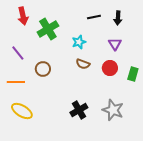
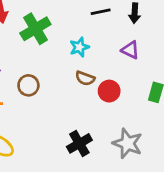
purple triangle: (115, 44) -> (130, 50), turned -32
red circle: (110, 68) -> (109, 91), moved

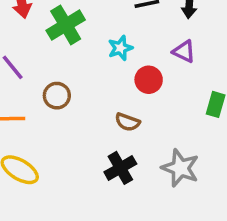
brown semicircle: (85, 78) -> (127, 122), moved
red circle: (109, 91) -> (149, 80), moved

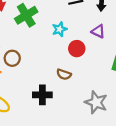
brown circle: (57, 96) -> (12, 58), moved
black cross: (120, 168) -> (42, 95), moved, turned 30

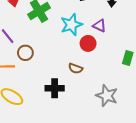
cyan star: (60, 29) -> (71, 25), size x1.5
purple triangle: (98, 31) -> (100, 26), moved

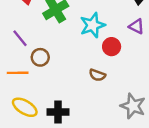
purple triangle: (100, 26) -> (137, 26), moved
black cross: (55, 88) -> (58, 112), moved

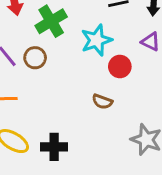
brown circle: (40, 57) -> (35, 58), moved

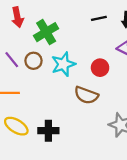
cyan star: (96, 40) -> (63, 64), moved
brown semicircle: (102, 102) -> (86, 95), size x1.5

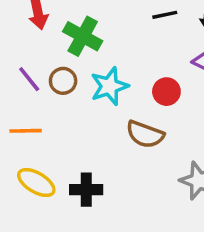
green cross: (46, 32) -> (83, 36), turned -30

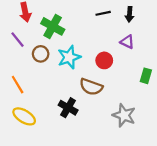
purple line: (29, 79) -> (18, 40), moved
orange line: (26, 131) -> (18, 85), turned 60
black cross: (86, 190) -> (68, 108), moved, turned 30

